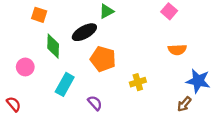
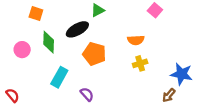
orange semicircle: (177, 50) -> (136, 40), moved
pink circle: (25, 67) -> (22, 50), moved
yellow cross: (138, 82) -> (140, 63), moved

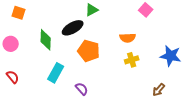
orange square: (36, 13) -> (19, 13), moved
pink circle: (22, 50) -> (11, 44), moved
blue star: (182, 74) -> (171, 56), moved
red semicircle: (13, 95) -> (13, 77), moved

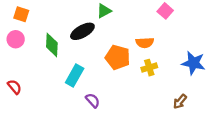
pink circle: (11, 44) -> (16, 39), moved
orange pentagon: (89, 51) -> (118, 57), moved
cyan rectangle: (56, 73) -> (75, 75), moved

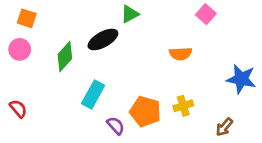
green diamond: (52, 45) -> (65, 56), turned 40
orange pentagon: (118, 57) -> (145, 111), moved
yellow cross: (149, 68) -> (183, 106), moved

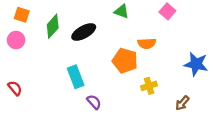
green triangle: (130, 14) -> (122, 11), moved, turned 49
green diamond: (65, 56) -> (53, 26), moved
cyan rectangle: (93, 95) -> (76, 77), turned -50
orange pentagon: (145, 111) -> (125, 61), moved

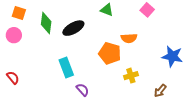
green diamond: (53, 26) -> (46, 23), turned -35

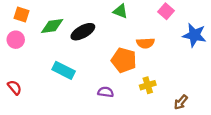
green diamond: (46, 23) -> (52, 26), turned 75
blue star: (172, 56) -> (194, 35), moved
cyan rectangle: (66, 67) -> (64, 70), moved, turned -42
purple semicircle: (83, 90) -> (106, 92), moved, turned -40

